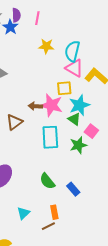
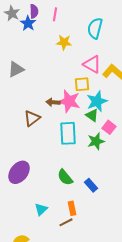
cyan semicircle: (72, 51) -> (95, 28), moved

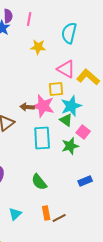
blue rectangle: (91, 185) -> (85, 181), moved, turned -72
brown line: (66, 222) -> (59, 218), moved

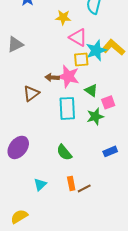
pink triangle: (66, 69) -> (78, 37), moved
cyan star: (71, 106) -> (96, 50), moved
pink square: (83, 132) -> (108, 102), turned 32

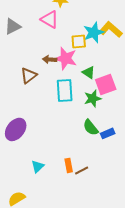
pink triangle: (78, 37) -> (50, 19), moved
pink square: (108, 102) -> (106, 84), size x1.5
green semicircle: (64, 152) -> (91, 127), moved

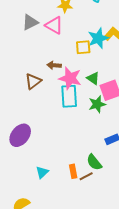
gray triangle: (13, 26) -> (30, 22), moved
pink star: (66, 58) -> (70, 78), moved
green semicircle: (91, 127) -> (94, 162), moved

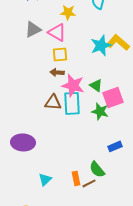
yellow square: (83, 47) -> (60, 54), moved
brown triangle: (33, 81) -> (53, 102), moved, turned 42
green star: (97, 104) -> (100, 111), turned 30
purple ellipse: (20, 135) -> (23, 142), turned 55

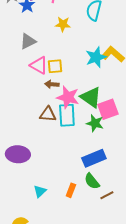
pink triangle: (57, 32) -> (39, 65), moved
green triangle: (96, 85) -> (91, 97), size x1.6
blue rectangle: (115, 146) -> (94, 158), moved, size x1.6
orange rectangle: (76, 178) -> (71, 190), turned 32
brown line: (89, 183) -> (107, 195), moved

